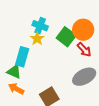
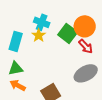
cyan rectangle: (22, 57) -> (16, 41), moved
green triangle: (14, 72) -> (16, 68), turned -35

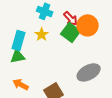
cyan cross: (42, 22) -> (45, 11), moved
red arrow: (86, 46) -> (71, 18), moved
green triangle: (16, 68) -> (18, 56), moved

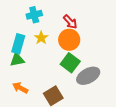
cyan cross: (45, 11) -> (34, 15), moved, turned -35
orange circle: (88, 25) -> (69, 40), moved
green square: (71, 32) -> (70, 63), moved

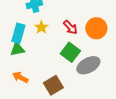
red arrow: (70, 22) -> (70, 27), moved
orange circle: (69, 40) -> (96, 28), moved

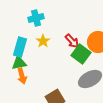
green square: (70, 52) -> (81, 54), moved
orange arrow: (20, 77) -> (22, 76), moved, turned -133

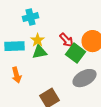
cyan rectangle: (20, 47) -> (15, 46), turned 72
green triangle: (19, 63) -> (40, 52), moved

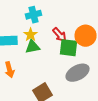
cyan cross: (31, 17) -> (34, 15), moved
green square: (76, 53) -> (69, 48), turned -30

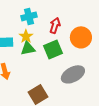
red arrow: (60, 35) -> (55, 25), moved, turned -119
green square: (69, 48) -> (53, 49), moved, turned -30

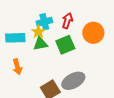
cyan cross: (29, 16) -> (44, 22), moved
gray ellipse: (73, 74) -> (73, 81), moved

